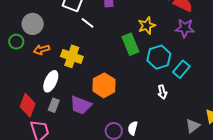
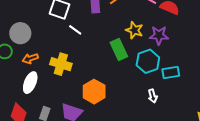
yellow star: (147, 26) -> (134, 30), turned -30
purple star: (185, 28) -> (159, 35), moved
cyan rectangle: (181, 69) -> (171, 72), turned 42
white ellipse: (51, 81) -> (30, 83), moved

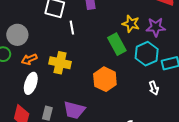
white line: (75, 30) -> (72, 28), turned 48
orange hexagon: (94, 92) -> (105, 79), moved

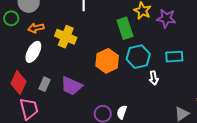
cyan hexagon: (147, 54) -> (138, 57), moved

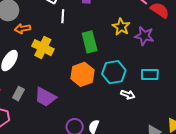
orange arrow: (36, 28) -> (22, 29), moved
green rectangle: (125, 28) -> (90, 42), moved
white arrow: (154, 78) -> (128, 95), turned -64

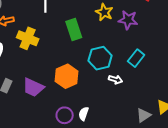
orange hexagon: (83, 74) -> (67, 76), moved
cyan rectangle: (150, 75) -> (136, 58), turned -48

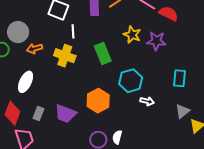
yellow cross: (28, 38) -> (65, 56), moved
cyan rectangle: (136, 58) -> (179, 78), moved, turned -30
gray triangle: (144, 115) -> (182, 111), moved

